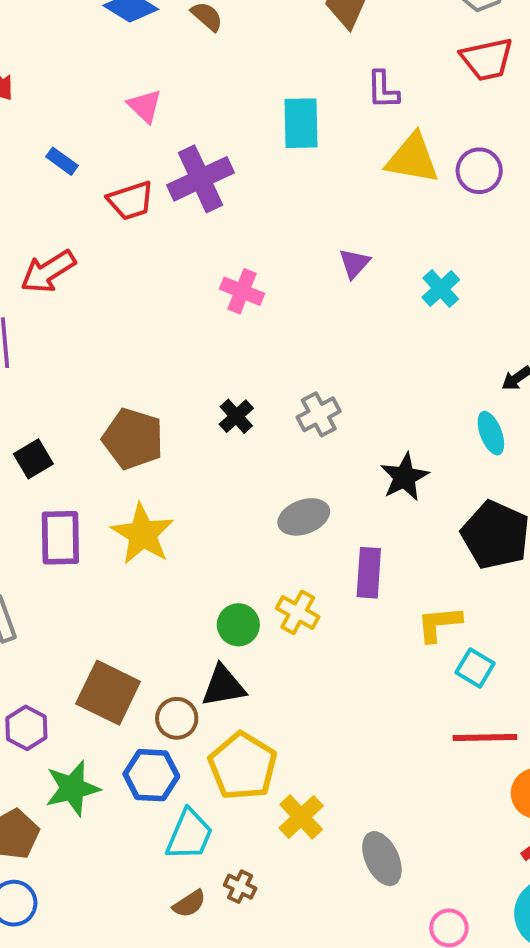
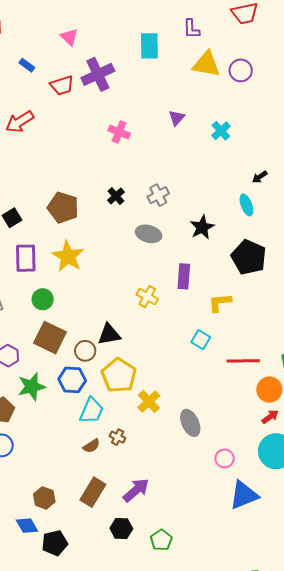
gray ellipse: (304, 517) -> (149, 234), moved, turned 35
green circle: (238, 625) -> (43, 299), moved
cyan square: (475, 668) -> (201, 340), moved

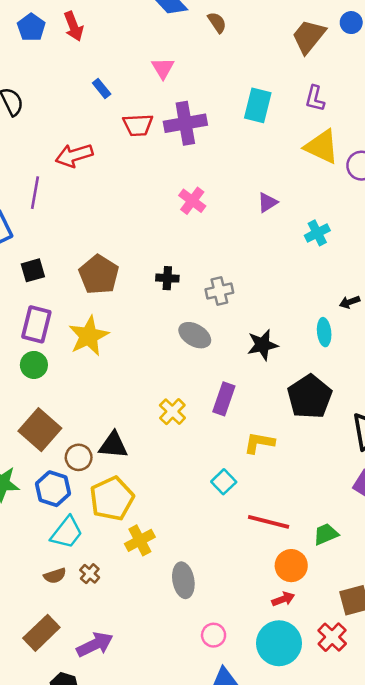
black cross: (116, 196) -> (167, 278), turned 30
green circle: (43, 299) -> (34, 365), moved

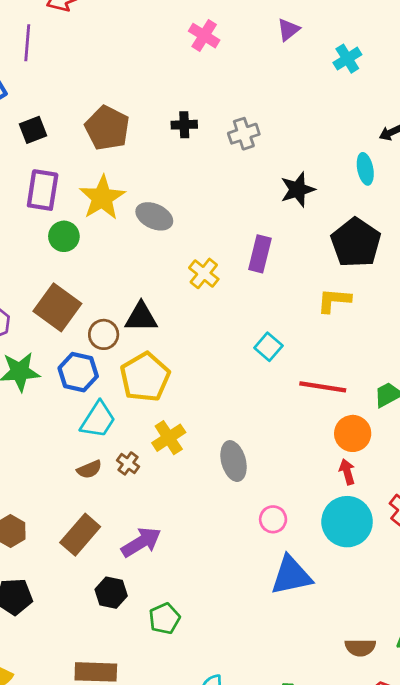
gray ellipse: (195, 335) -> (154, 216), moved
green circle: (34, 365) -> (64, 236), moved
yellow L-shape: (259, 443) -> (334, 300), moved
yellow cross: (140, 540) -> (169, 438), moved
red arrow: (283, 599) -> (347, 472), turned -80

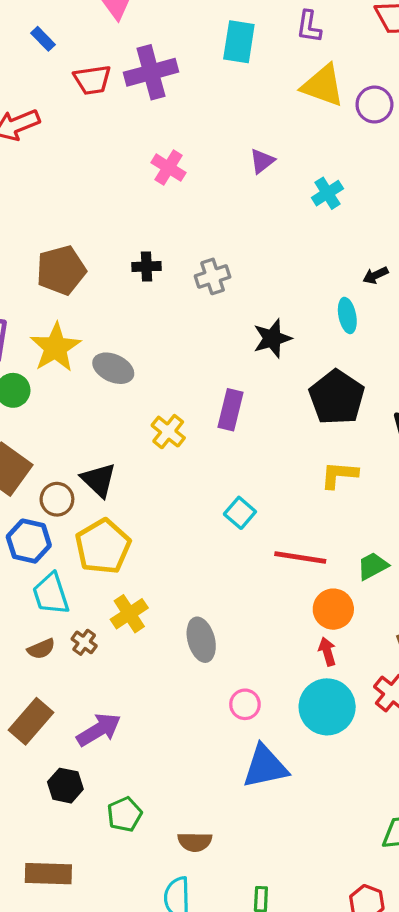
brown pentagon: (107, 128) -> (61, 270), turned 30
yellow L-shape: (334, 300) -> (339, 475), moved
black triangle: (141, 317) -> (99, 480), turned 44
cyan trapezoid: (98, 420) -> (51, 594), turned 129
brown semicircle: (360, 647) -> (195, 842), moved

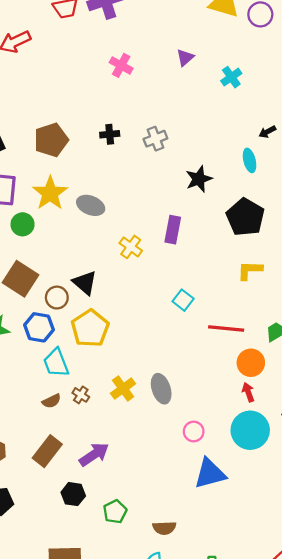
yellow cross: (129, 614) -> (123, 388), moved

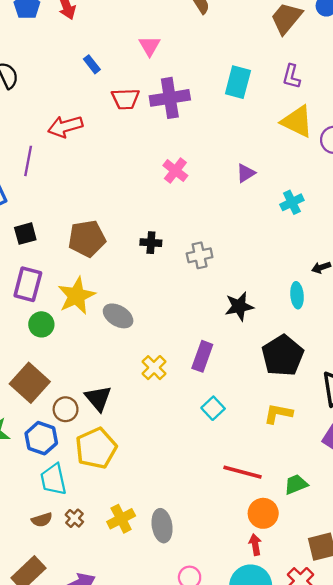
cyan square: (183, 300) -> (213, 408), moved

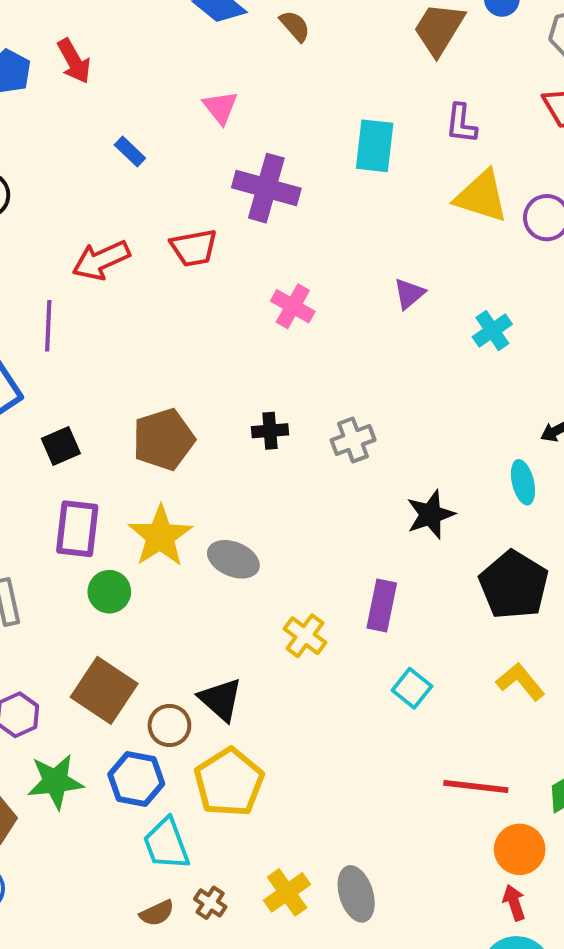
purple cross: (170, 98) -> (266, 188), turned 33
red trapezoid: (125, 99) -> (194, 248), moved
yellow L-shape: (278, 414) -> (520, 682), turned 48

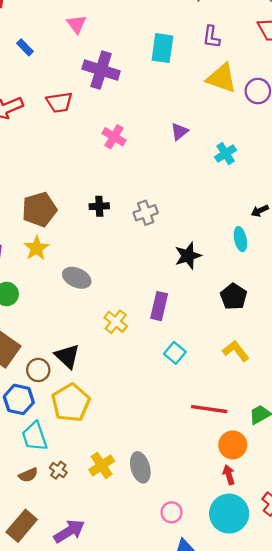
yellow star: (160, 536) -> (36, 248), moved, size x0.7
black pentagon: (514, 585) -> (234, 297), size x0.7

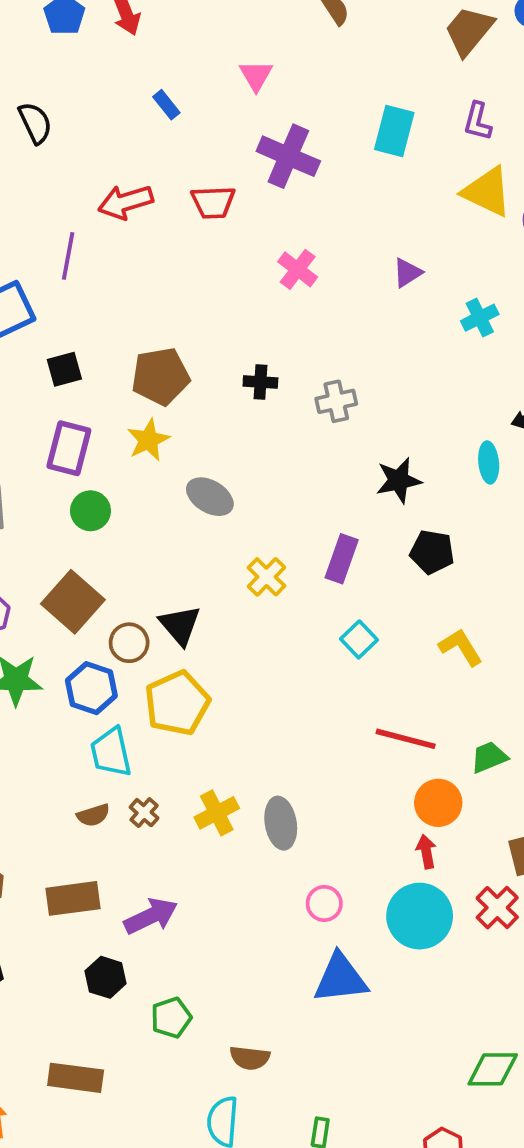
black pentagon: (234, 297) -> (432, 552), moved, turned -30
brown rectangle: (22, 526) -> (73, 898), turned 36

